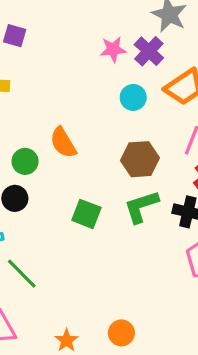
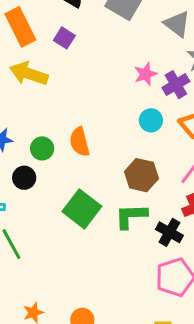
pink star: (113, 49) -> (146, 74), turned -30
green square: (86, 214) -> (82, 209), size x1.4

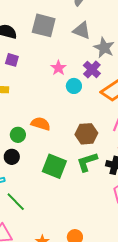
pink star: (146, 74) -> (58, 68), moved
cyan circle: (151, 120) -> (74, 86), moved
orange semicircle: (79, 142) -> (41, 124), turned 138

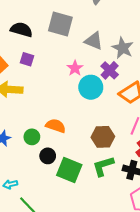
gray triangle: (82, 30) -> (94, 41), moved
cyan circle: (74, 86) -> (91, 87), size x1.5
black circle: (12, 157) -> (48, 156), moved

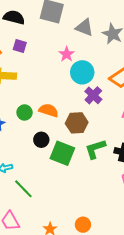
purple cross: (110, 70) -> (93, 95), moved
green circle: (32, 137) -> (25, 112), moved
brown hexagon: (103, 137) -> (77, 123), moved

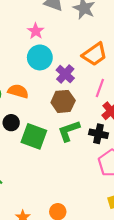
cyan circle: (82, 72) -> (40, 57), moved
brown hexagon: (77, 123) -> (63, 101), moved

